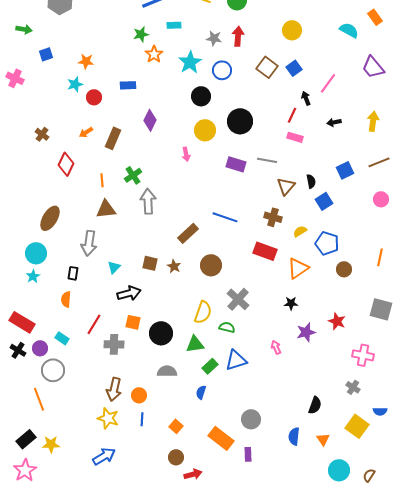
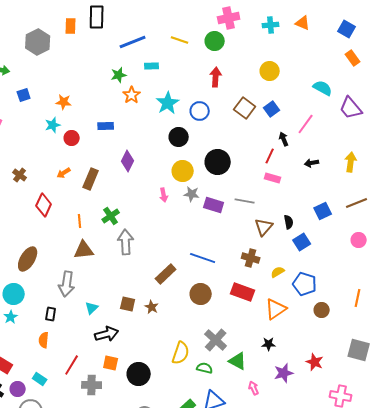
cyan semicircle: (349, 30) -> (323, 88), moved
gray star: (214, 38) -> (192, 194), moved
brown circle: (211, 265) -> (201, 294), moved
green triangle: (195, 344) -> (238, 361), moved, turned 36

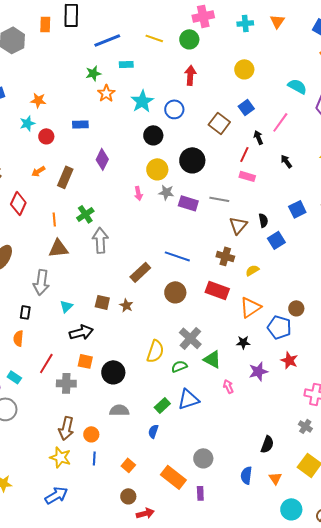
orange triangle: (303, 23) -> (277, 21), turned 42
brown square: (245, 108) -> (219, 123), moved
black arrow: (312, 163) -> (286, 161), turned 64
blue pentagon: (305, 284) -> (279, 327), moved
green semicircle: (205, 368) -> (179, 366), turned -35

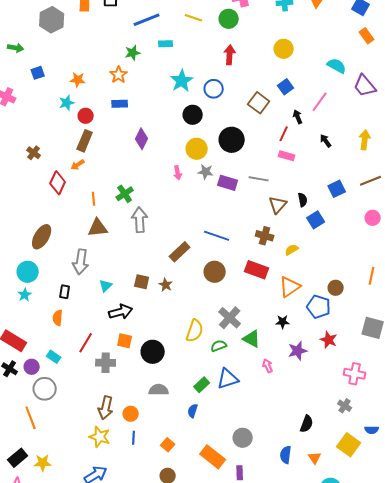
orange star: (106, 93) -> (119, 75), moved
orange arrow: (38, 171) -> (78, 165), moved
brown rectangle: (65, 177) -> (85, 141), moved

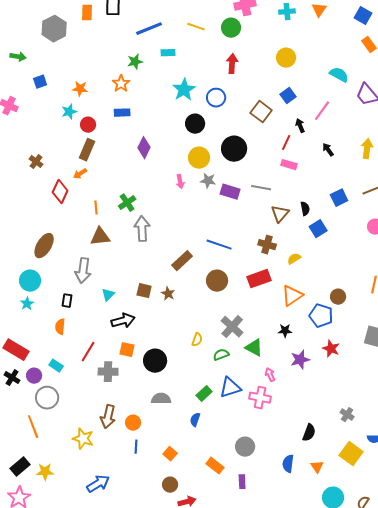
red rectangle: (257, 270) -> (259, 279), turned -40
yellow semicircle: (195, 331) -> (197, 340), size x0.6
pink cross: (355, 374) -> (260, 398), moved
yellow star: (100, 437) -> (83, 439), moved
orange rectangle: (213, 457) -> (215, 466), size x0.7

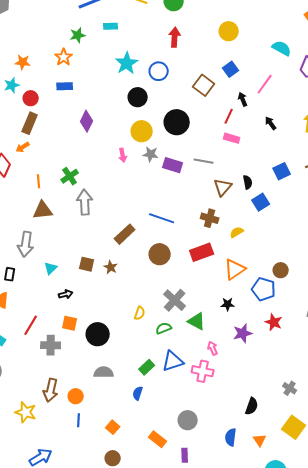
black arrow: (123, 321) -> (66, 294), size x0.6

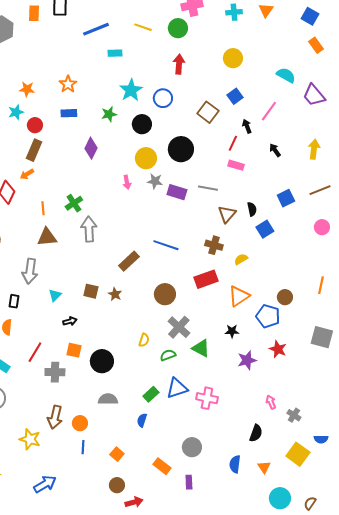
green star: (78, 35) -> (109, 114), moved
brown circle: (160, 254) -> (165, 294), moved
pink arrow: (213, 348) -> (271, 402), moved

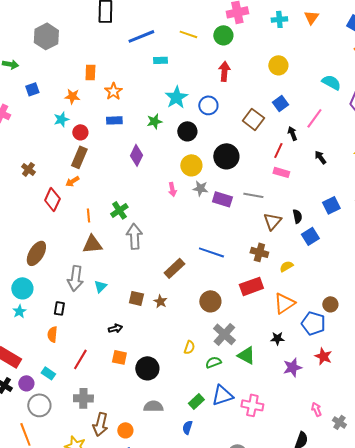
orange rectangle: (34, 13) -> (90, 72), moved
cyan triangle: (55, 295) -> (100, 286), moved
gray cross: (55, 372) -> (83, 398), moved

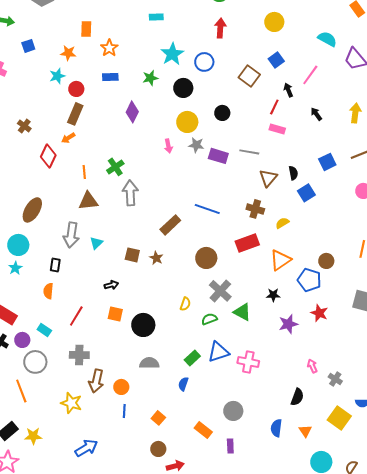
black circle: (226, 156) -> (222, 113), size x0.6

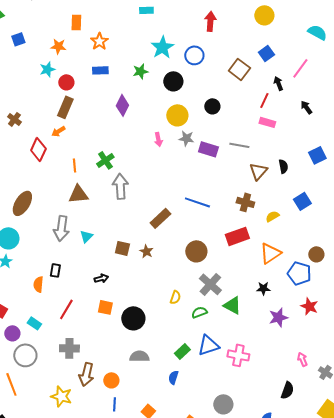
blue square: (306, 193) -> (302, 201), moved
black rectangle: (55, 265) -> (55, 270), moved

